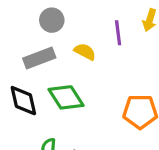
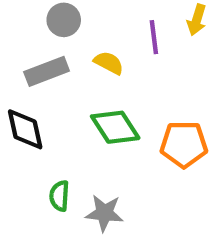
green diamond: (66, 97) -> (115, 127), moved

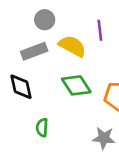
yellow semicircle: (109, 63) -> (72, 46), size x1.5
gray star: (104, 213) -> (104, 138), moved

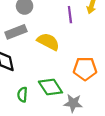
yellow semicircle: (72, 46) -> (48, 42), moved
green diamond: (76, 85) -> (50, 87), moved

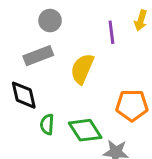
yellow semicircle: (48, 42) -> (82, 69), turned -95
green semicircle: (22, 95) -> (47, 124), moved

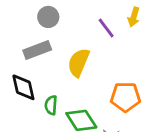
purple line: (111, 32) -> (106, 28), turned -30
green semicircle: (47, 124) -> (51, 105), moved

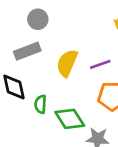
purple line: (106, 28) -> (100, 64), moved, turned -72

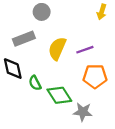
gray circle: (38, 19) -> (42, 12), moved
green semicircle: (40, 104) -> (35, 83), turned -32

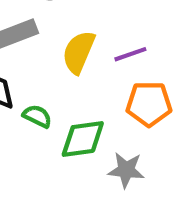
green semicircle: (35, 83) -> (37, 116), turned 144
green diamond: (59, 95) -> (83, 139), turned -65

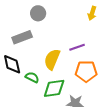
yellow semicircle: (79, 52) -> (52, 59), moved

